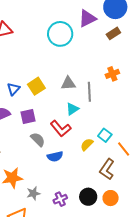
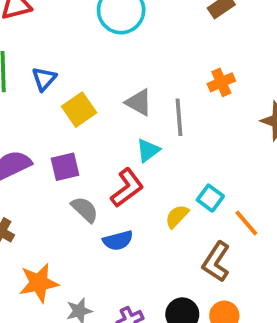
gray triangle: (68, 83) -> (139, 102), turned 35
blue triangle: (14, 89) -> (44, 79), moved
red L-shape: (61, 129) -> (127, 188), turned -85

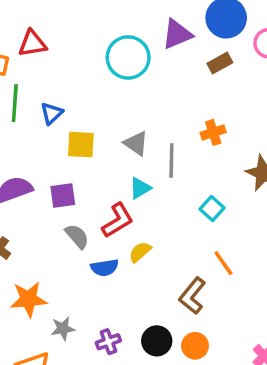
yellow square: (79, 110) -> (81, 145), turned 32
cyan square: (210, 198) -> (212, 208), moved
yellow semicircle: (177, 216) -> (140, 252), moved

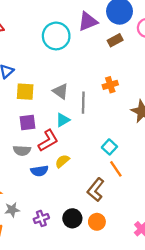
purple square: (63, 196) -> (27, 123), moved
cyan square: (212, 208) -> (109, 147), moved
gray semicircle: (77, 236) -> (22, 151), turned 133

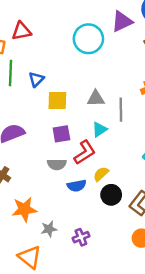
gray triangle: (61, 91) -> (96, 98), turned -35
black circle: (72, 218) -> (111, 195), moved

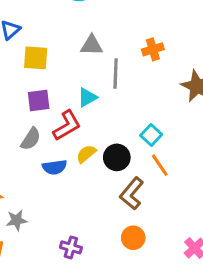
gray triangle: (96, 98) -> (92, 45), moved
gray semicircle: (57, 164) -> (31, 139), turned -60
black circle: (111, 195) -> (117, 157), moved
purple cross: (81, 237) -> (71, 247), moved, turned 35

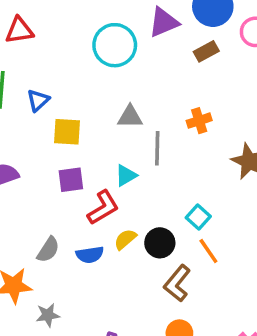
gray semicircle: (31, 139) -> (48, 250), moved

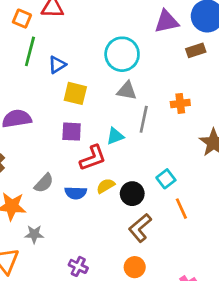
cyan circle: (115, 45) -> (122, 54), moved
orange line: (208, 251) -> (181, 209), moved

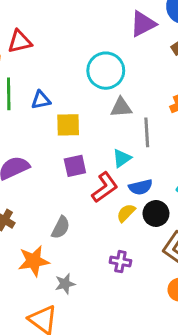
blue triangle: (57, 65) -> (41, 100), turned 36
blue semicircle: (76, 193) -> (141, 187), moved
purple cross: (78, 266) -> (120, 262), moved

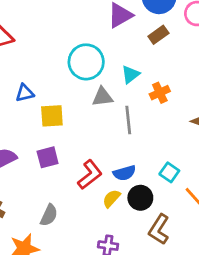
cyan triangle: (122, 158) -> (130, 75), moved
purple square: (75, 166) -> (48, 157), moved

